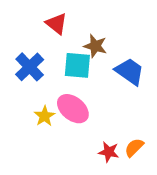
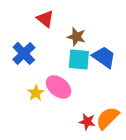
cyan square: (77, 65) -> (79, 59), moved
orange semicircle: (134, 147) -> (108, 118), size x1.5

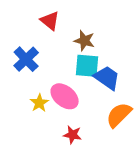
blue trapezoid: (104, 57) -> (107, 78), moved
orange semicircle: (108, 118) -> (119, 115), moved
red star: (87, 122) -> (72, 135), moved

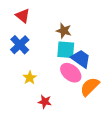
red triangle: (50, 21) -> (23, 16), moved
pink ellipse: (65, 96) -> (71, 73), moved
red star: (72, 135) -> (45, 102), moved

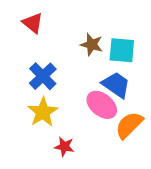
blue cross: (20, 45) -> (43, 76), moved
cyan square: (66, 50) -> (122, 50), moved
yellow star: (30, 78) -> (43, 112), size x1.5

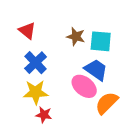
red triangle: (33, 23) -> (27, 31), moved
yellow star: (43, 112) -> (36, 92), turned 30
red star: (64, 147) -> (44, 115), moved

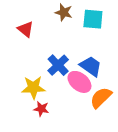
brown star: (76, 37) -> (64, 12), moved
cyan square: (101, 41) -> (93, 19), moved
blue cross: (36, 63) -> (58, 65), moved

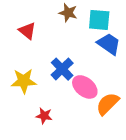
blue trapezoid: (91, 66) -> (109, 44), moved
yellow star: (33, 88) -> (24, 81), moved

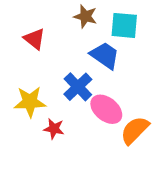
blue trapezoid: (109, 44) -> (105, 55), moved
red star: (44, 116) -> (54, 129), moved

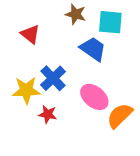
blue cross: (78, 87) -> (53, 78), moved

